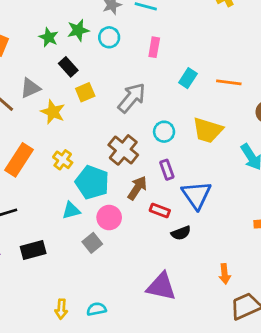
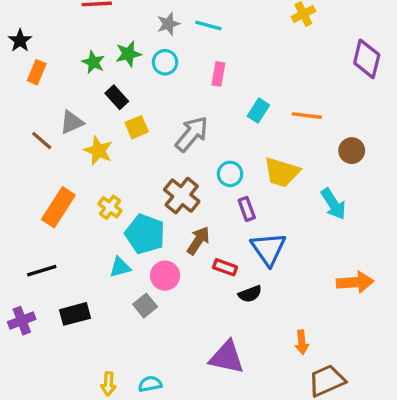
purple rectangle: (167, 170) -> (247, 209), moved

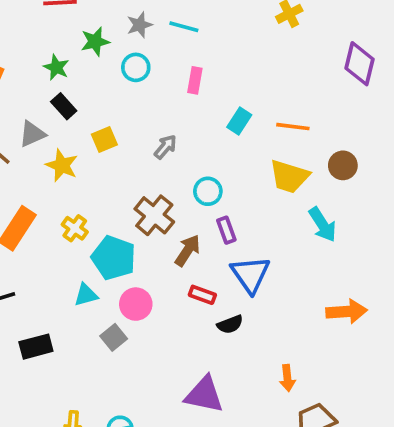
green star: (128, 54) -> (95, 42), moved
black rectangle: (117, 97) -> (64, 106), moved
gray arrow: (192, 134) -> (165, 147), size x0.6
yellow trapezoid: (282, 172) -> (289, 176), moved
brown arrow: (198, 241) -> (188, 250), moved

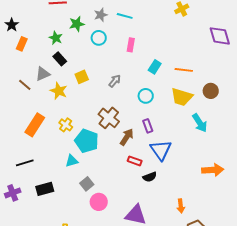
purple diamond: (359, 64) -> (220, 36), turned -30
cyan circle: (208, 191) -> (146, 96), moved
pink circle: (136, 304) -> (99, 202), moved

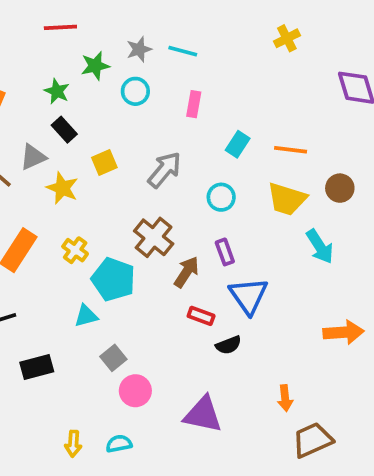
gray arrow: (115, 81) -> (165, 170), size x1.5

